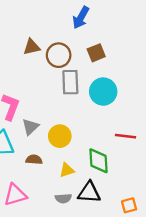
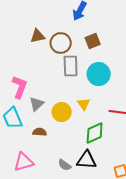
green diamond: (99, 161) -> (95, 133), turned 70
yellow triangle: (67, 170) -> (84, 104), moved, turned -48
gray semicircle: (63, 198) -> (65, 165), turned 40

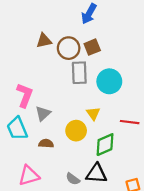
brown square: (93, 41) -> (92, 47), moved
yellow circle: (62, 112) -> (76, 131), moved

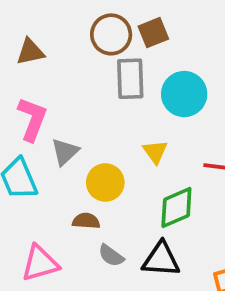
brown triangle: (44, 41) -> (30, 52), moved
yellow circle: (76, 131) -> (105, 182), moved
brown semicircle: (46, 143) -> (86, 221), moved
gray semicircle: (73, 179) -> (111, 256), moved

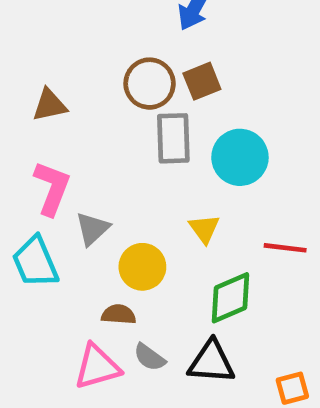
pink triangle: (40, 263) -> (97, 367), moved

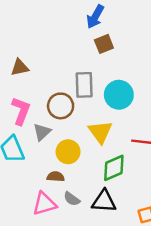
brown square: (202, 81) -> (104, 44), moved
brown circle: (150, 84) -> (61, 106), moved
yellow triangle: (204, 229) -> (100, 132), size x1.5

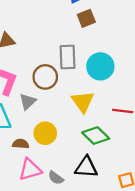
yellow circle: (68, 152) -> (45, 133), moved
green diamond: (114, 168) -> (96, 136), turned 68
brown semicircle: (56, 177) -> (21, 144), moved
gray semicircle: (72, 199) -> (56, 178), moved

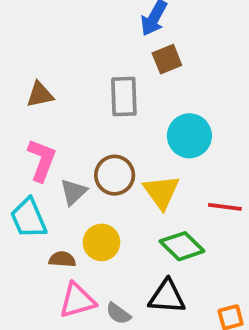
gray rectangle: (68, 57) -> (124, 97), moved
brown circle: (45, 77) -> (115, 175), moved

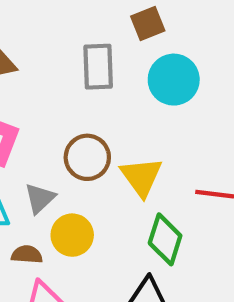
cyan circle: (189, 136) -> (174, 80), moved
gray triangle: (73, 192) -> (40, 198), moved
green diamond: (182, 246) -> (165, 239), turned 63

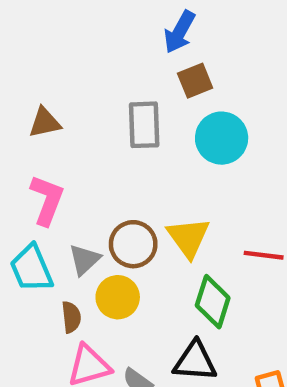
brown circle: (87, 157) -> (133, 244), moved
brown semicircle: (27, 255) -> (71, 317), turned 80

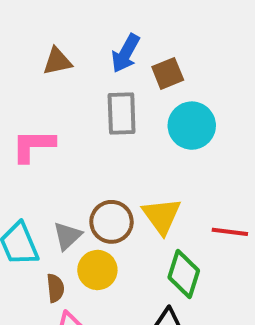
blue arrow: (180, 32) -> (126, 53), moved
brown triangle: (45, 123) -> (57, 61), moved
pink L-shape: (47, 200) -> (33, 146), moved, turned -111

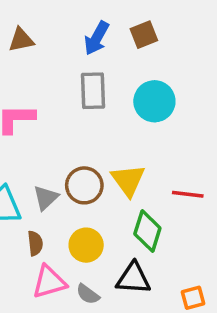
brown triangle: (57, 61) -> (21, 40), moved
brown square: (168, 73) -> (144, 35), moved
yellow circle: (97, 270) -> (86, 245), moved

